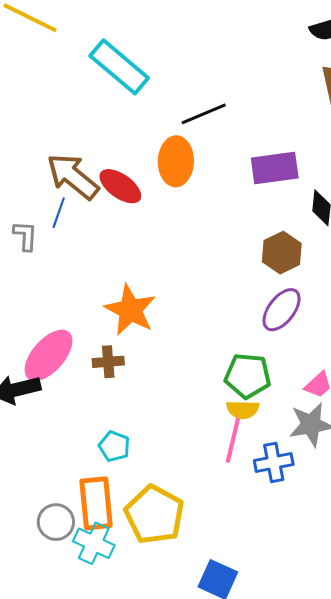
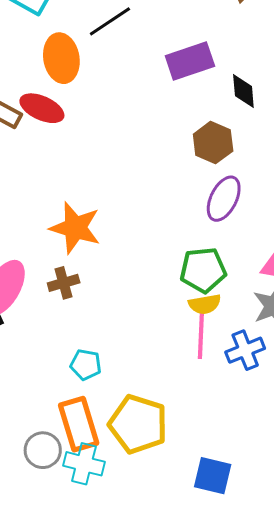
orange ellipse: (176, 161) -> (61, 58), moved

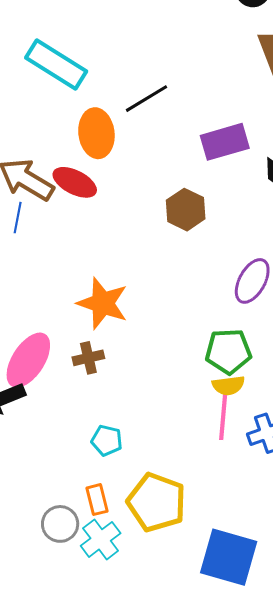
brown hexagon: (213, 143) -> (186, 210), moved
orange rectangle: (79, 424) -> (97, 500), size x0.6
cyan cross: (84, 464) -> (101, 539), turned 36
blue square: (213, 476) -> (229, 557), size x1.5

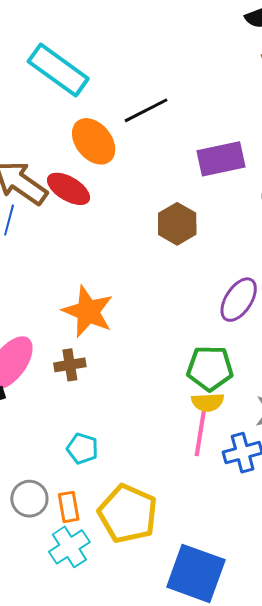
orange ellipse: (96, 133) -> (94, 141), turned -36
gray circle: (60, 524) -> (29, 499), moved

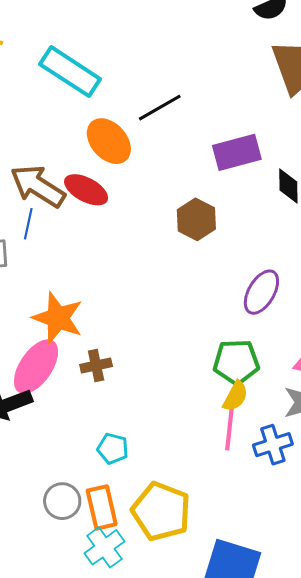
orange star: (88, 311) -> (58, 318), moved
yellow semicircle: (208, 402) -> (235, 396), turned -56
orange rectangle: (69, 507) -> (102, 507), size x1.4

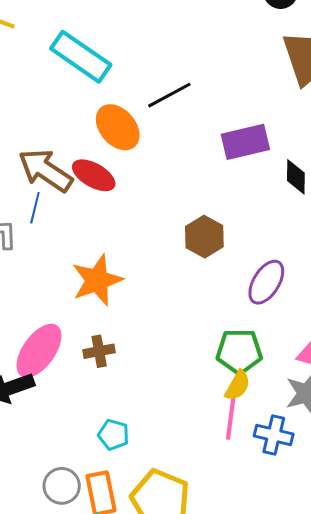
brown hexagon: (196, 219) -> (204, 237), moved
orange star: (58, 318) -> (97, 280), moved, turned 30
blue cross: (273, 445) -> (274, 435), turned 30

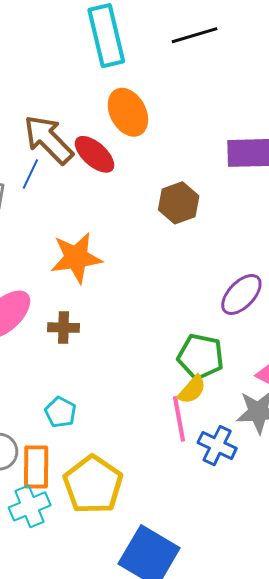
cyan rectangle: (81, 57) -> (106, 36), turned 30
black line: (169, 95) -> (195, 35), moved
brown hexagon: (204, 237) -> (179, 203), moved
pink line: (231, 417) -> (179, 419), turned -30

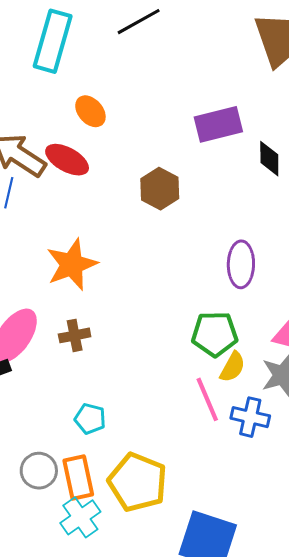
cyan rectangle: (106, 36) -> (53, 41), turned 42
orange ellipse: (128, 112) -> (90, 111), size x0.7
purple ellipse: (241, 294) -> (241, 264), turned -30
yellow semicircle: (192, 390) -> (232, 367), moved

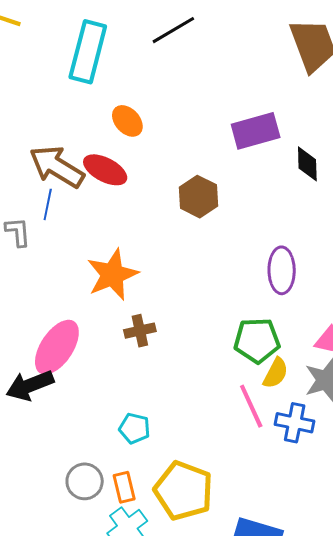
brown cross: (75, 335) -> (140, 331), moved
orange rectangle: (78, 477) -> (124, 487), size x0.7

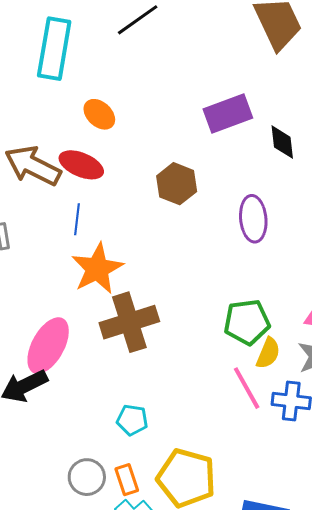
blue line: (48, 204) -> (77, 219), moved
purple ellipse: (282, 270) -> (253, 219), moved
brown cross: (140, 331) -> (129, 322), size x1.8

